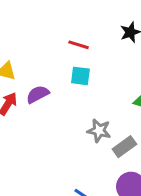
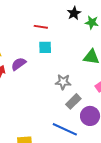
gray rectangle: (124, 147) -> (73, 101), moved

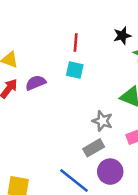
red line: (41, 27) -> (76, 42), turned 72
gray star: (63, 82) -> (102, 121), moved

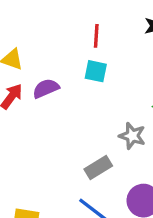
gray rectangle: (94, 148) -> (98, 167), moved

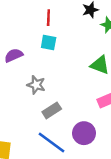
gray star: (132, 136) -> (36, 85), moved

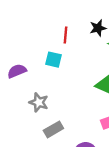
red line: (48, 18) -> (66, 35), moved

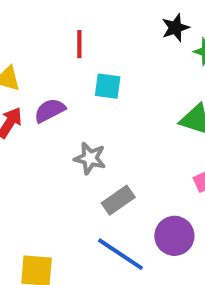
red line: (66, 35) -> (79, 44), moved

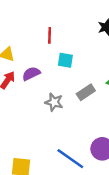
gray rectangle: (118, 200) -> (86, 92), moved

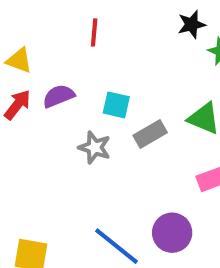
cyan square: (65, 60) -> (116, 105), moved

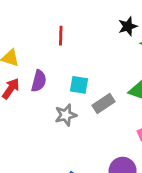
purple semicircle: (59, 96) -> (39, 81), turned 130
gray star: (95, 147) -> (66, 115), turned -30

